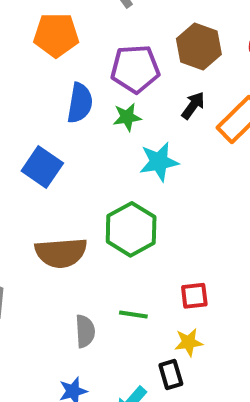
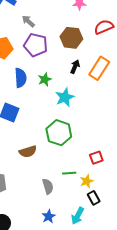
purple pentagon: (135, 69) -> (36, 45), moved, turned 30
brown semicircle: (61, 253) -> (28, 152), size x0.7
yellow star: (189, 342) -> (87, 181), moved

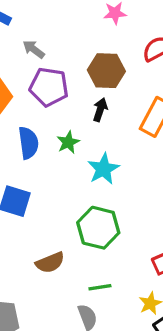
black arrow: (75, 67) -> (100, 110), moved
green line: (69, 173) -> (100, 287), moved

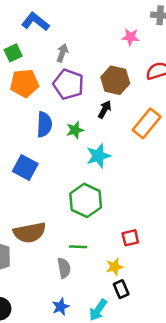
gray arrow: (34, 49) -> (62, 53), turned 60
brown semicircle: (50, 263) -> (30, 233), moved, size x1.4

